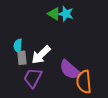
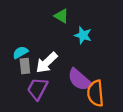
cyan star: (66, 14) -> (83, 35), moved
cyan semicircle: (18, 46) -> (20, 52), turned 56

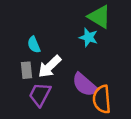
green triangle: (61, 16) -> (99, 17), moved, size x1.5
cyan semicircle: (20, 52) -> (34, 45), moved, turned -84

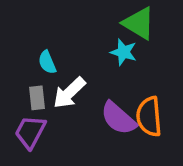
purple trapezoid: (40, 94) -> (30, 132), moved
orange semicircle: (102, 99) -> (149, 117), moved

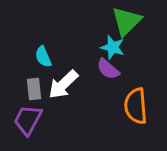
green triangle: (139, 23) -> (127, 21), turned 44
purple semicircle: (118, 118) -> (108, 69), moved, size x0.7

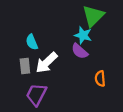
orange semicircle: (136, 106) -> (100, 79), size x0.6
purple trapezoid: (28, 120) -> (36, 94), moved

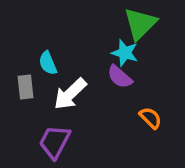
gray rectangle: (25, 66) -> (26, 87), moved
orange semicircle: (100, 79) -> (150, 118), turned 140

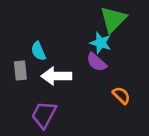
white arrow: (70, 94) -> (56, 76), turned 44

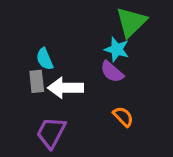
gray rectangle: (20, 70) -> (37, 81), moved
orange semicircle: (121, 95) -> (123, 117), moved

